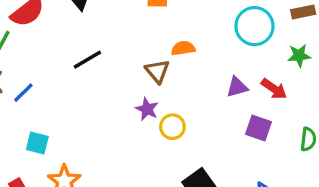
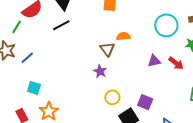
black line: (87, 60) -> (61, 25), moved
yellow circle: (172, 127) -> (112, 97), moved
purple square: (259, 128) -> (145, 102), moved

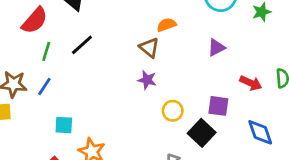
black line: (61, 25) -> (82, 45), moved
green line: (17, 27) -> (46, 51), moved
red arrow: (176, 63) -> (251, 83), moved

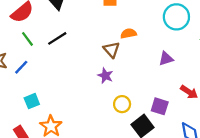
green line: (46, 51) -> (27, 39), turned -63
cyan square: (64, 125) -> (32, 101), turned -35

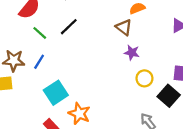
purple star: (105, 76) -> (132, 53), moved
cyan square: (32, 101) -> (56, 93), size x1.5

